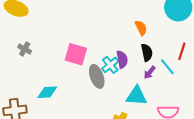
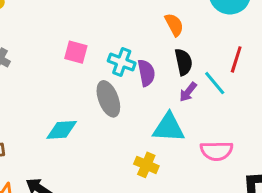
pink square: (76, 54) -> (76, 52), moved, size x0.7
cyan cross: (110, 65) -> (122, 62), moved, turned -30
cyan diamond: (47, 92) -> (62, 130), moved

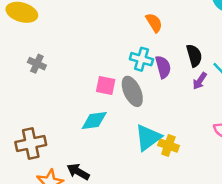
orange semicircle: (174, 25) -> (154, 23), moved
pink square: (76, 52) -> (106, 85), moved
cyan triangle: (169, 128) -> (148, 138), moved, turned -36

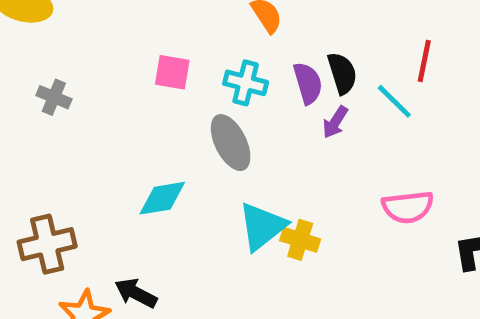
purple semicircle: (163, 67) -> (308, 83), moved
purple arrow: (200, 81) -> (335, 122), moved
pink square: (106, 85) -> (172, 72), moved

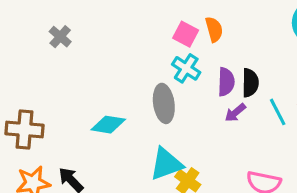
pink square: (172, 72) -> (186, 34), moved

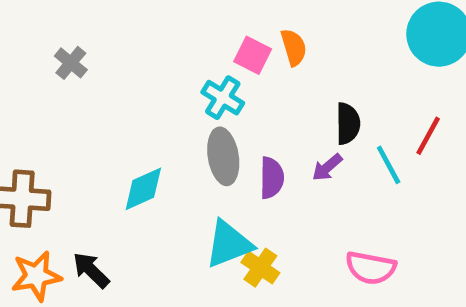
cyan cross: (186, 68) -> (223, 98), moved
purple semicircle: (226, 82) -> (272, 178), moved
cyan diamond: (108, 125) -> (143, 189), turned -32

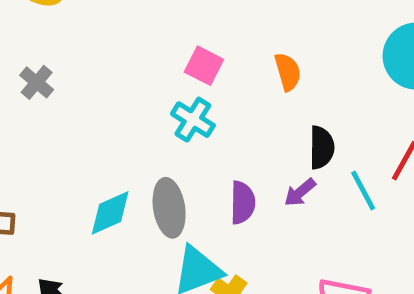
orange semicircle: (294, 47) -> (288, 72), moved
pink square: (253, 55) -> (204, 66), moved
gray ellipse: (223, 156) -> (169, 208), moved

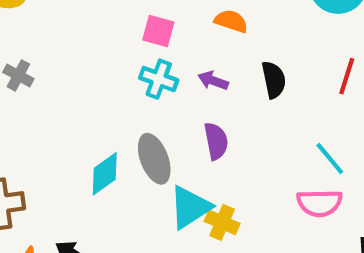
orange semicircle: (288, 72) -> (231, 21), turned -44
cyan line: (363, 190) -> (330, 159), moved
purple arrow: (300, 192) -> (213, 81), moved, turned 72

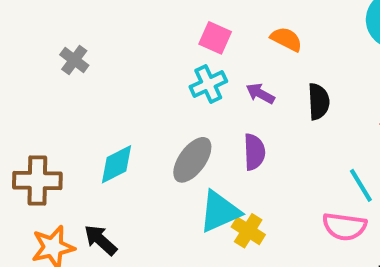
cyan cross: (159, 79) -> (208, 84), turned 36
gray ellipse: (154, 159) -> (192, 160), turned 48
cyan diamond: (105, 174) -> (117, 164), moved

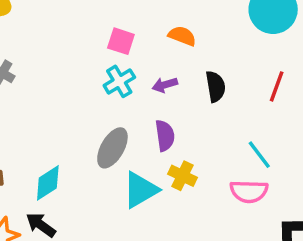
purple arrow: (260, 93) -> (165, 85), turned -40
cyan diamond: (117, 164) -> (48, 183), moved
yellow cross: (248, 231) -> (182, 176), moved

